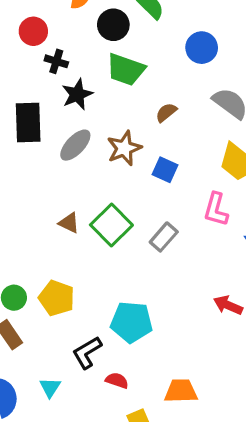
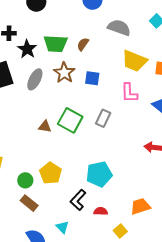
green trapezoid: (126, 70) -> (56, 44), moved
yellow pentagon: (57, 298) -> (51, 173), turned 30

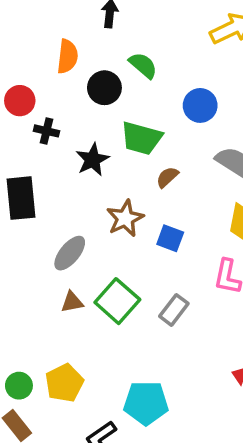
green trapezoid: (56, 44) -> (141, 138), moved
black star: (27, 49) -> (92, 160), moved
gray ellipse: (35, 79) -> (70, 253), moved
brown triangle: (45, 127) -> (72, 302), turned -32

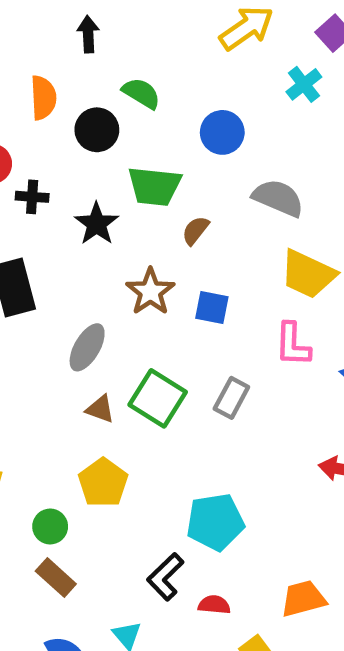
brown triangle: (72, 302) -> (100, 409), turned 40
yellow pentagon: (64, 383) -> (103, 483), moved

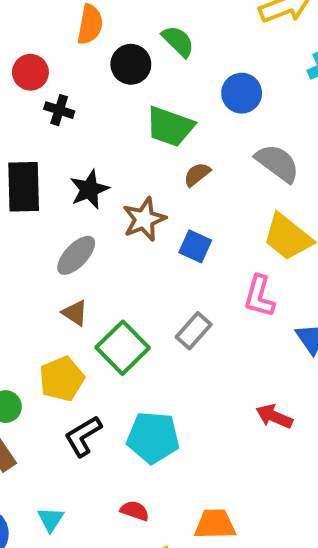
black star: (97, 224) -> (89, 189), moved
green square: (158, 398) -> (123, 348), moved
black L-shape: (165, 577) -> (83, 436), moved

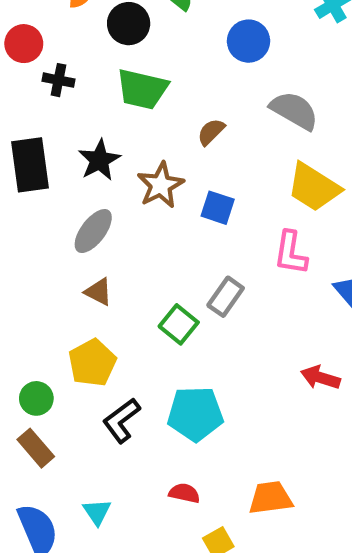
green trapezoid: (170, 127) -> (142, 89), moved
green square: (123, 348) -> (179, 324), moved, size x0.7

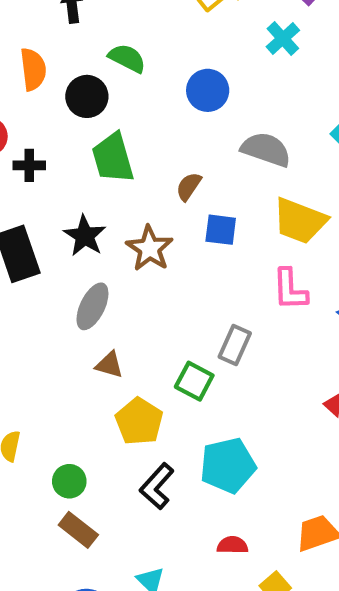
green trapezoid: (142, 89) -> (113, 158), turned 72
blue square: (218, 208) -> (221, 230), moved
yellow pentagon: (92, 363) -> (139, 421), moved

